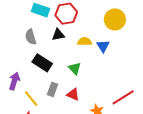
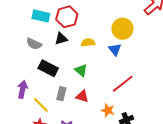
yellow circle: (115, 19) -> (123, 29), moved
gray semicircle: (31, 37) -> (34, 44), turned -42
blue triangle: (103, 46) -> (115, 49), moved
red line: (123, 97) -> (123, 84), moved

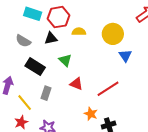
yellow semicircle: (88, 43) -> (79, 32), moved
blue triangle: (115, 49) -> (125, 56), moved
green triangle: (81, 70) -> (65, 60), moved
red triangle: (82, 96) -> (76, 84), moved

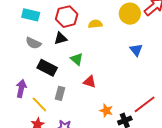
cyan rectangle: (33, 14) -> (31, 15), moved
yellow semicircle: (79, 32) -> (95, 24), moved
yellow circle: (113, 34) -> (130, 14), moved
red line: (108, 89) -> (145, 104), moved

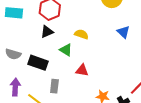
yellow semicircle: (95, 24) -> (81, 34), moved, turned 32
gray semicircle: (33, 43) -> (13, 54), moved

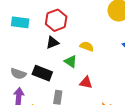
gray semicircle: (13, 54) -> (18, 74), moved

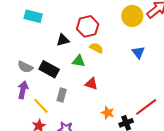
red hexagon: (56, 20) -> (88, 26), moved
green triangle: (71, 61) -> (79, 61), turned -32

